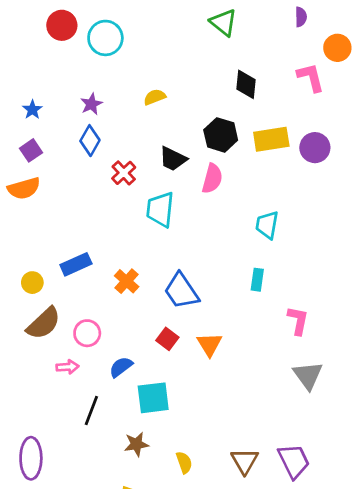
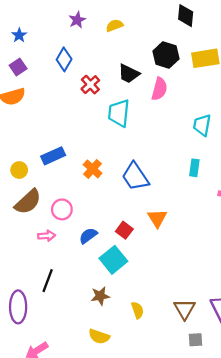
purple star: (91, 104) -> (77, 20), moved
red square: (167, 339) -> (124, 230), moved
cyan square: (153, 398) -> (113, 260), turned -32
black line: (91, 410) -> (48, 281), moved

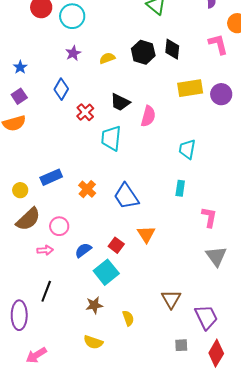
black hexagon: (166, 55) -> (143, 52), moved
brown triangle: (185, 309) -> (171, 299), moved

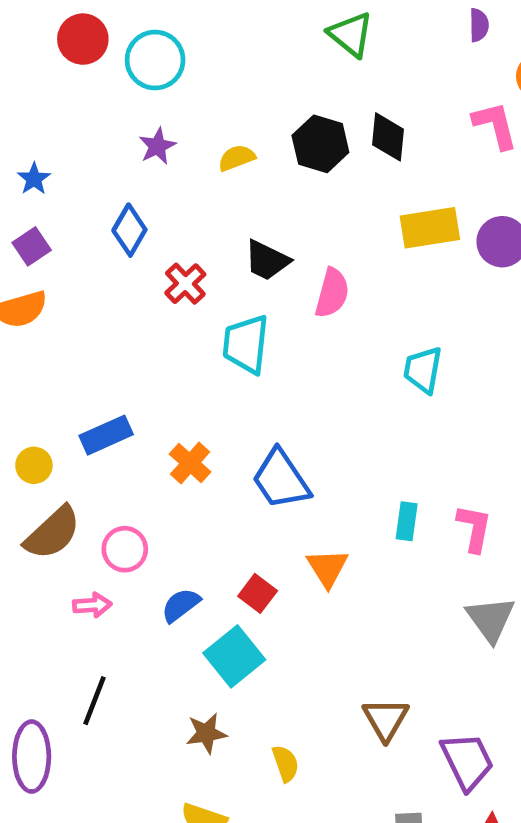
cyan rectangle: (180, 188) -> (407, 521), moved

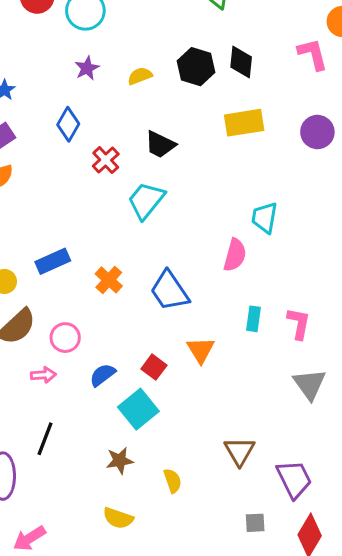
yellow rectangle: (430, 228) -> (244, 123), moved
pink semicircle: (332, 293) -> (235, 255), moved
cyan trapezoid: (246, 344) -> (146, 201), turned 33

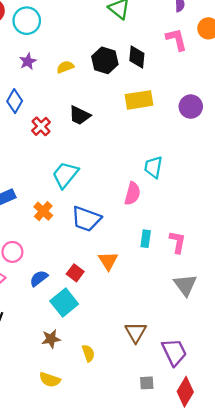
pink L-shape: (313, 54) -> (176, 39), moved
cyan trapezoid: (146, 201) -> (65, 175), moved
blue trapezoid: (169, 291) -> (86, 219), turned -36

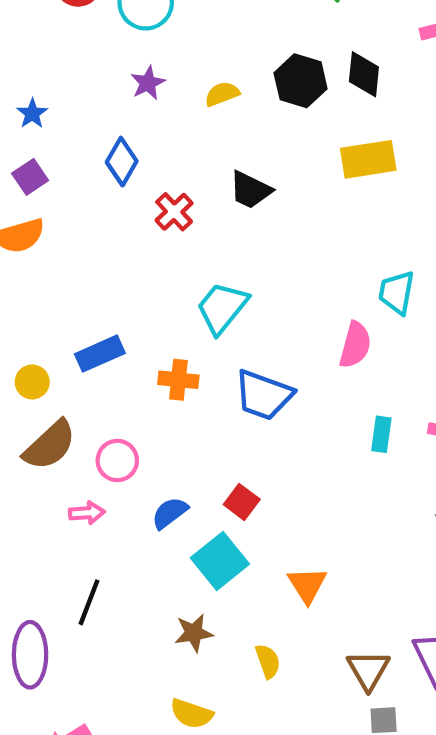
orange cross: (43, 211) -> (178, 380), turned -36
orange triangle: (108, 261) -> (307, 585), moved
brown triangle: (136, 332) -> (368, 670), moved

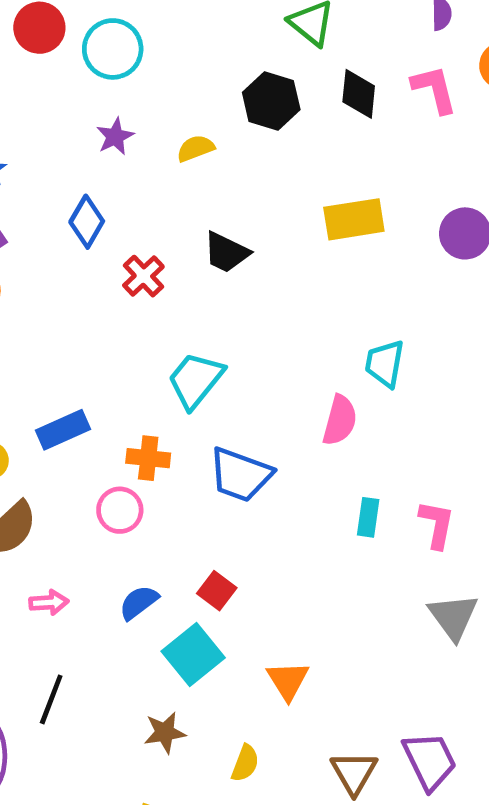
black diamond: (364, 74) -> (359, 94), moved
black hexagon: (301, 81) -> (271, 101), moved
pink circle: (117, 461) -> (120, 510), moved
yellow semicircle: (268, 661) -> (245, 763), turned 40

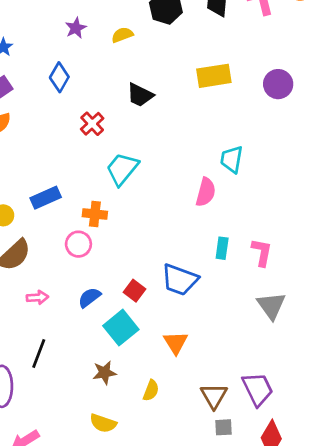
red cross: (143, 276) -> (92, 124), moved
blue trapezoid: (240, 475) -> (180, 280), moved

